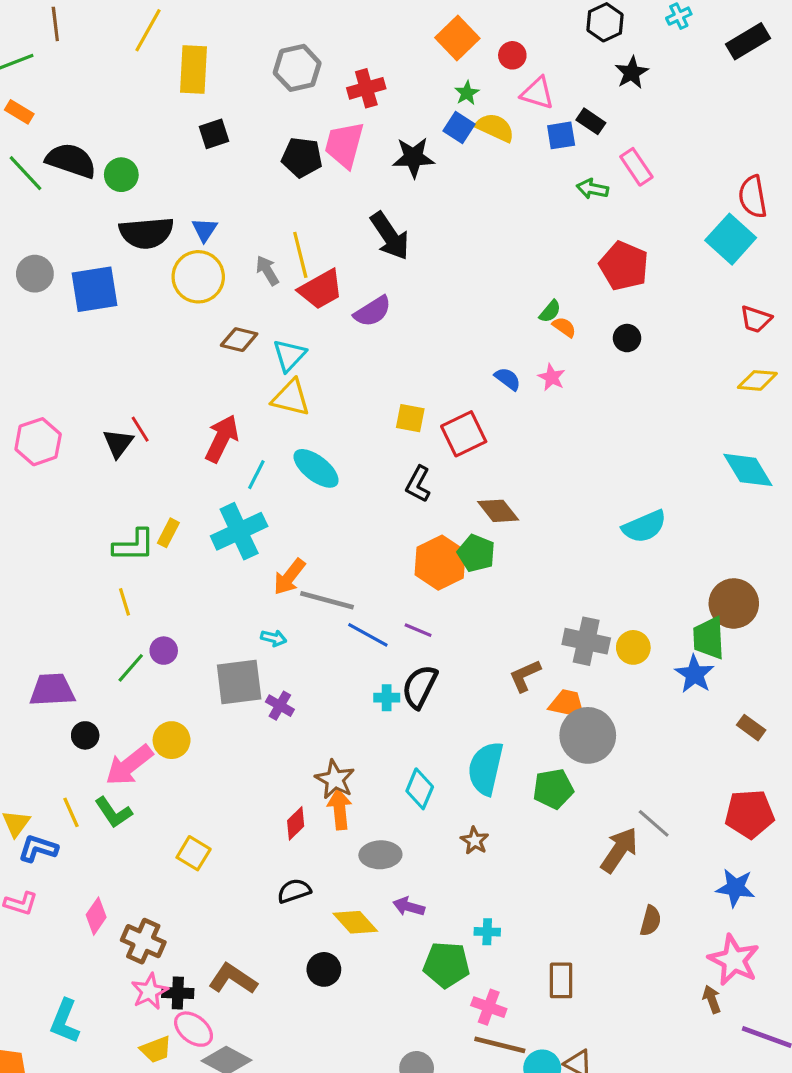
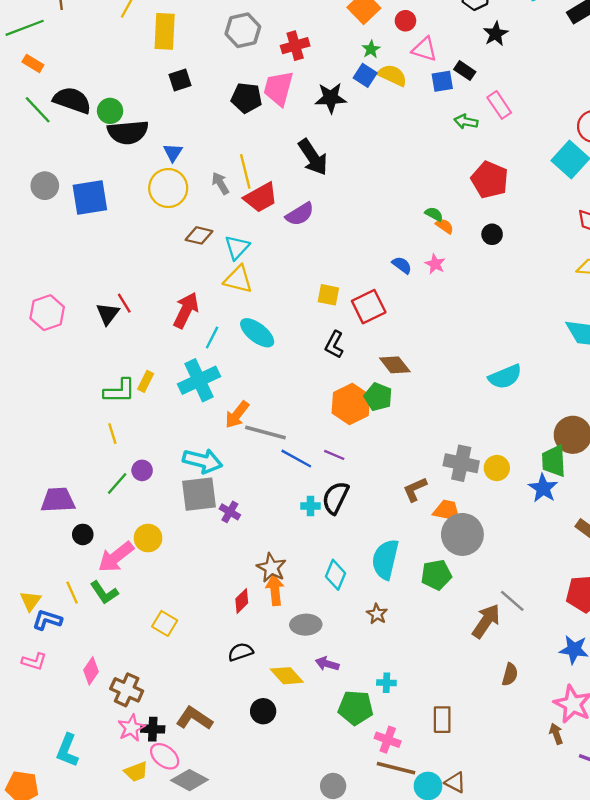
black semicircle: (146, 233) -> (128, 132), moved
green semicircle: (550, 311) -> (434, 214), turned -102
cyan arrow: (274, 638) -> (203, 461), moved, size x2.0

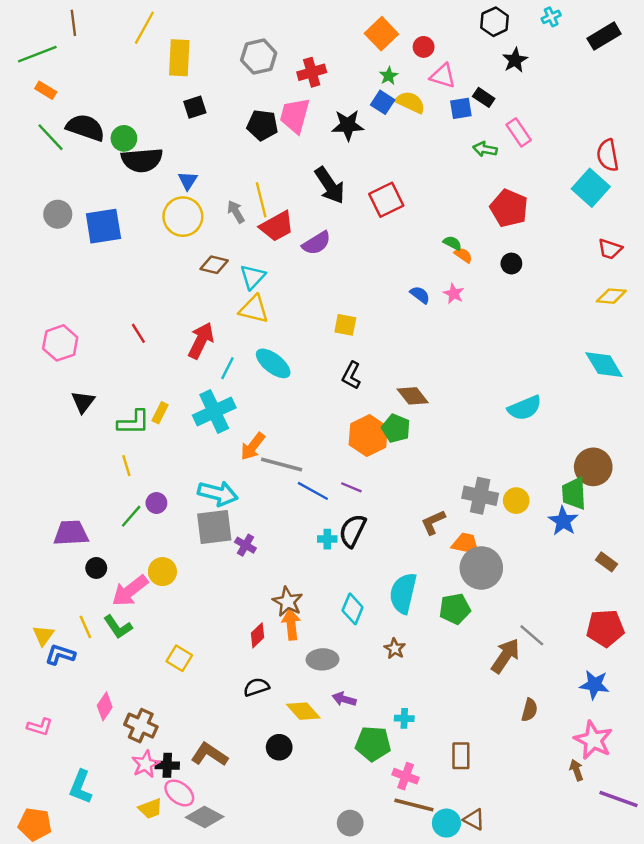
red square: (369, 307) -> (386, 200), moved
black triangle: (108, 314) -> (83, 402), moved
pink L-shape: (34, 661) -> (40, 727), moved

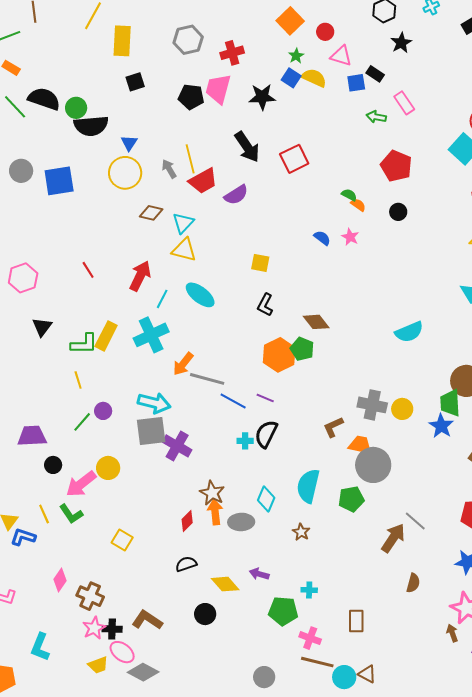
yellow rectangle: (160, 413) -> (106, 336), size x1.6
purple cross: (245, 545) -> (177, 446), size x1.6
gray ellipse: (322, 659) -> (241, 522), moved

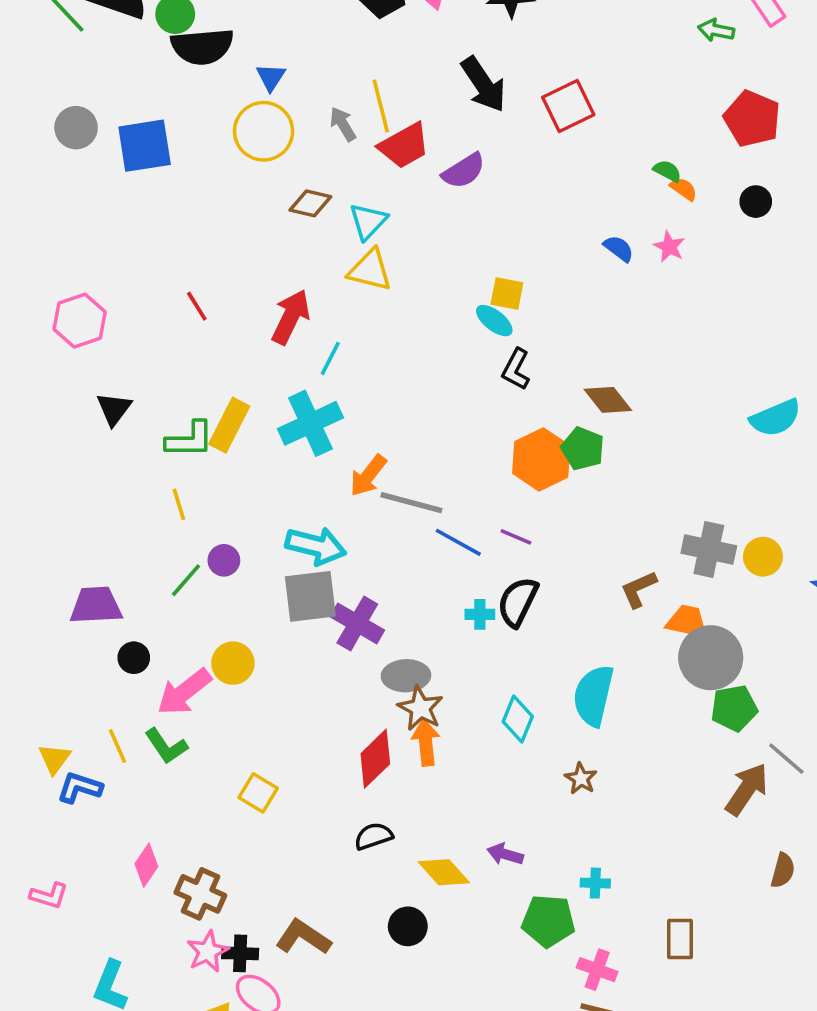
cyan ellipse: (200, 295) -> (494, 321), moved, size x0.7
green pentagon: (351, 499) -> (734, 708), moved
red diamond: (187, 521) -> (375, 759), size x1.5
gray ellipse: (241, 522) -> (406, 676), moved

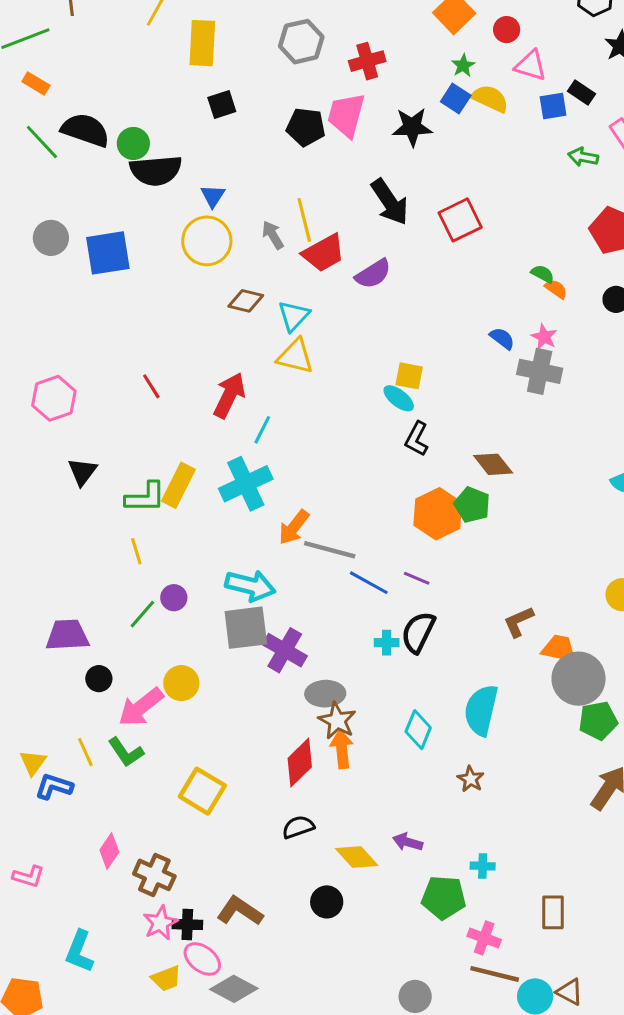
gray cross: (709, 550) -> (540, 371), moved
yellow square: (258, 793) -> (202, 791), size x1.4

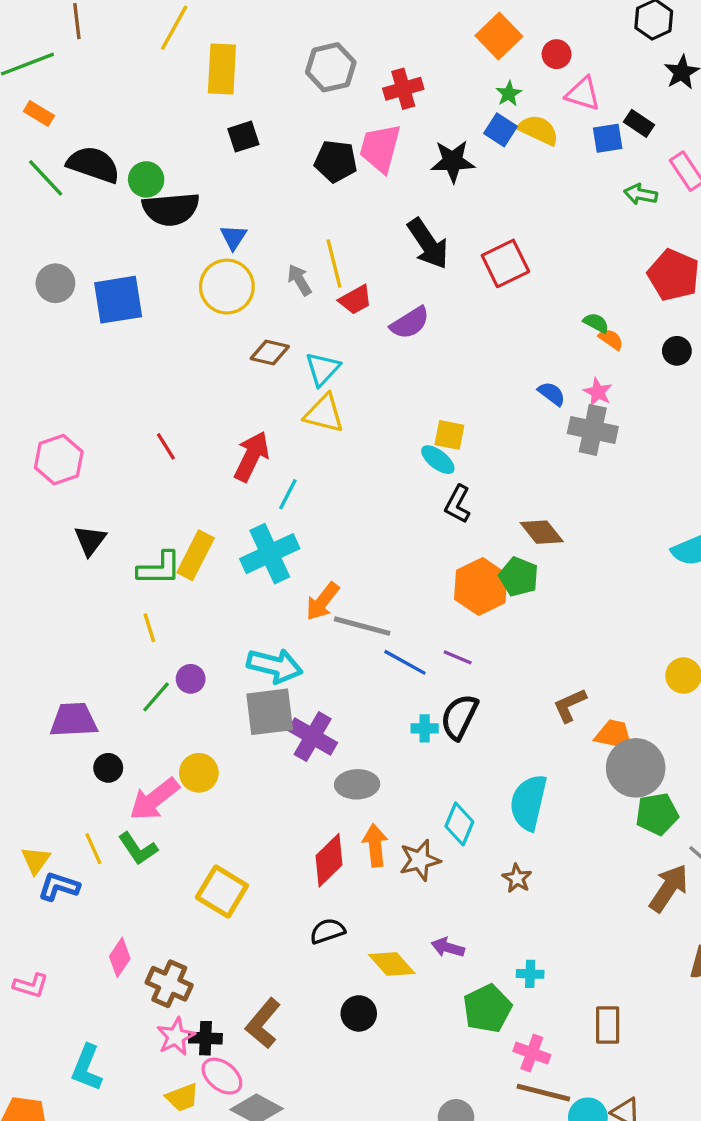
red trapezoid: (324, 253) -> (355, 300), size x0.7
brown star: (337, 721) -> (420, 860), moved, turned 30
green pentagon: (444, 897) -> (487, 1009), turned -30
brown L-shape: (240, 911) -> (263, 1023), turned -84

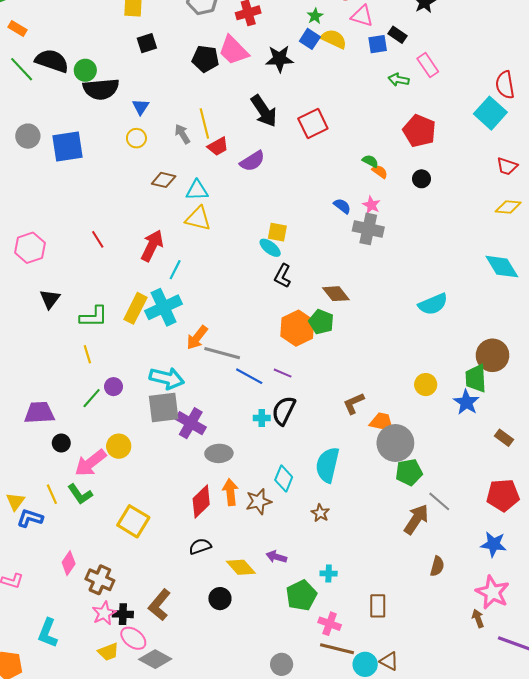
pink trapezoid: (380, 148) -> (234, 50), turned -60
yellow circle: (227, 287) -> (136, 138), size x0.6
cyan triangle: (322, 369) -> (197, 190), turned 45
yellow rectangle: (196, 555) -> (135, 308), moved

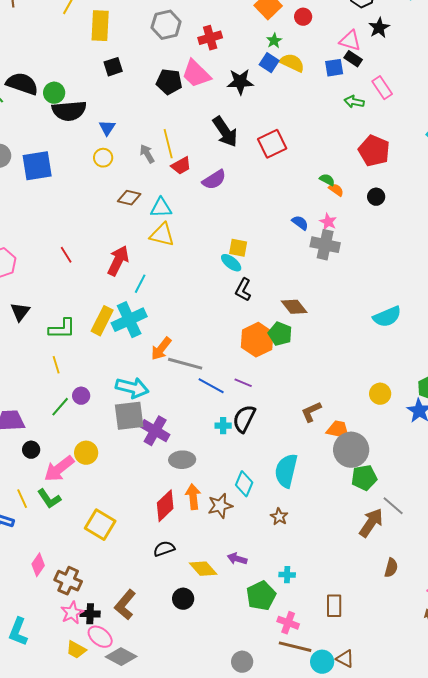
pink triangle: (362, 16) -> (350, 41), moved
yellow trapezoid: (108, 652) -> (76, 650), turned 50

